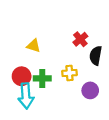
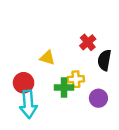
yellow triangle: (34, 46) -> (47, 58), moved
green cross: (42, 78) -> (64, 88), moved

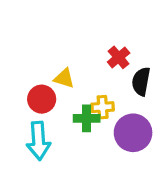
red circle: (24, 83) -> (42, 99), moved
purple circle: (98, 98) -> (133, 133), size x1.5

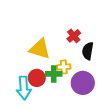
yellow triangle: (64, 78) -> (40, 49), size x1.6
red circle: (42, 99) -> (37, 78), moved

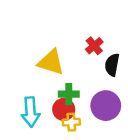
yellow cross: (64, 67) -> (71, 122), moved
red circle: (37, 78) -> (64, 109), moved

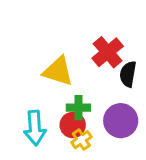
red cross: (94, 46) -> (108, 52), size x1.5
yellow cross: (71, 122) -> (81, 140), turned -30

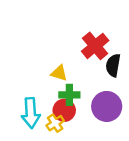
yellow triangle: (58, 71) -> (59, 73), moved, size x0.6
yellow cross: (81, 140) -> (55, 123), moved

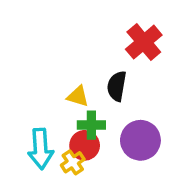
red cross: (95, 46) -> (144, 42), moved
black semicircle: (113, 65) -> (117, 86), moved

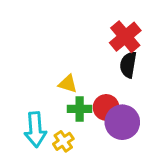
black semicircle: (117, 86) -> (128, 65), moved
red circle: (85, 145) -> (106, 107), moved

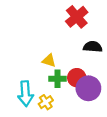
red cross: (125, 37) -> (77, 17), moved
black semicircle: (128, 65) -> (93, 47), turned 84

